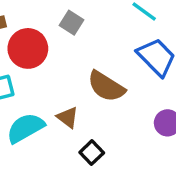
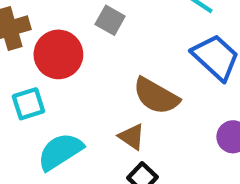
brown triangle: (68, 117) -> (132, 137), moved

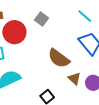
brown triangle: (132, 137) -> (74, 78), moved

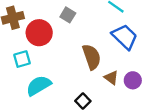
brown semicircle: (59, 58) -> (92, 57), turned -140

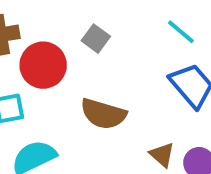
brown semicircle: (92, 57) -> (103, 114), moved, turned 120

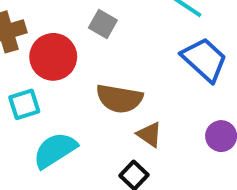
brown triangle: (162, 155) -> (149, 134), moved

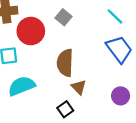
brown semicircle: (119, 99) -> (65, 63), turned 72

